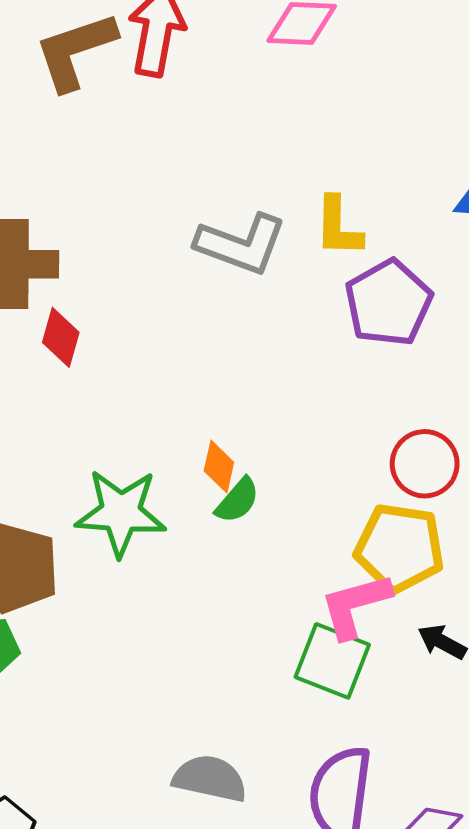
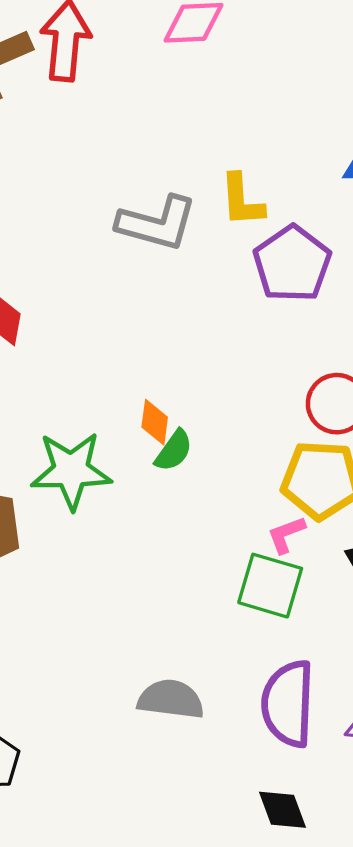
pink L-shape: (355, 605) -> (286, 535), size x0.6

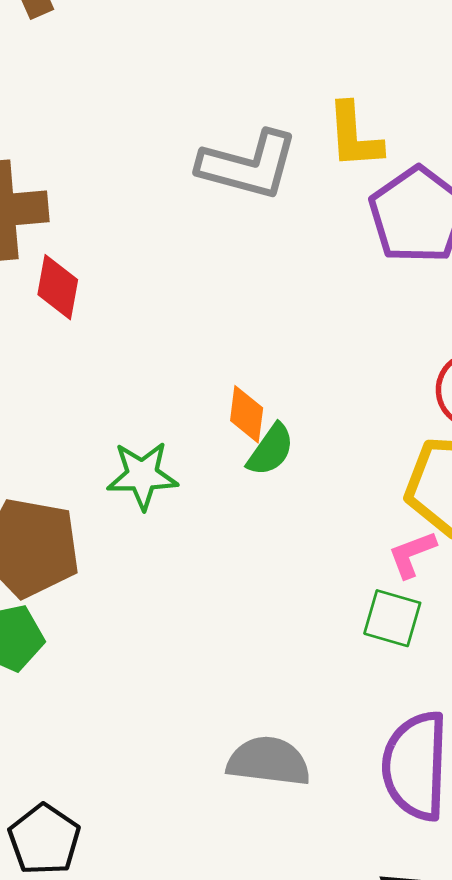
green star: (71, 471) -> (142, 475), size x0.7
green square: (270, 586) -> (392, 618), size x0.7

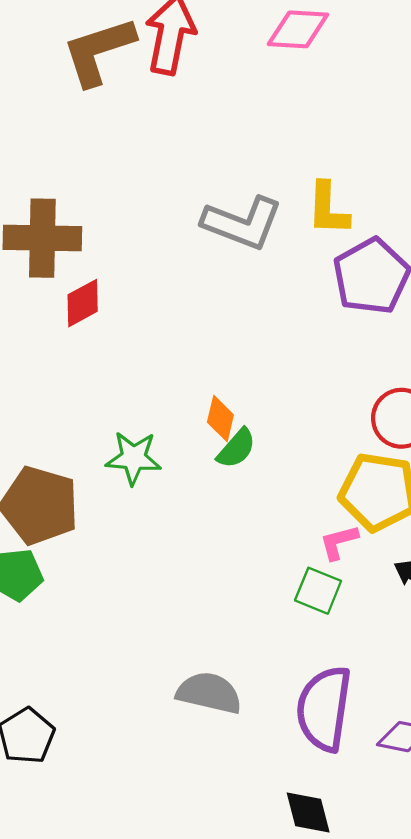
red diamond: (58, 287) -> (83, 303), turned 45

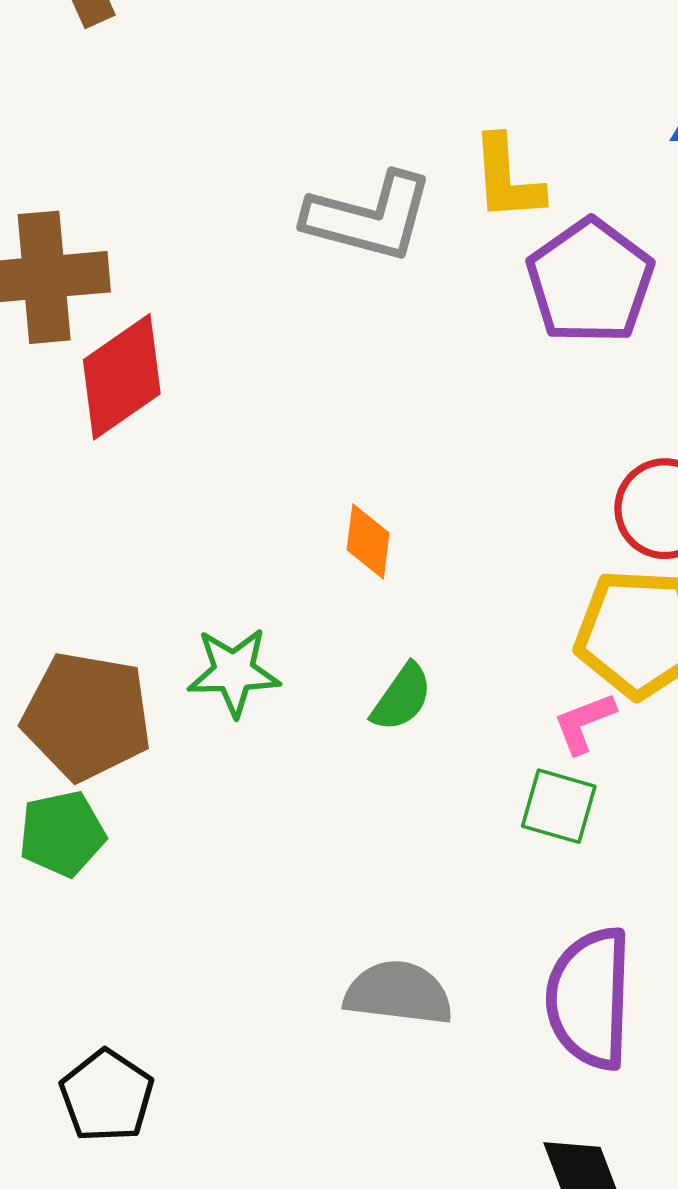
red diamond: (83, 303) -> (122, 377), size x1.5
green semicircle: (236, 448) -> (402, 697), moved
green star: (134, 458) -> (234, 672), moved

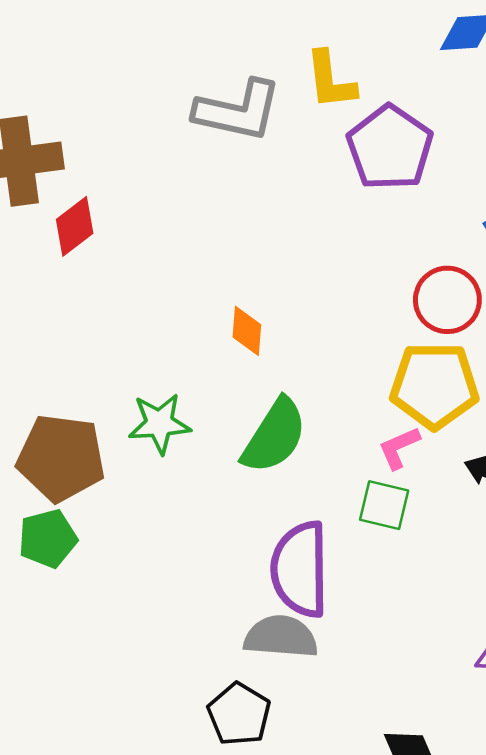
red diamond: (122, 377) -> (75, 226), size x0.7
green semicircle: (402, 697) -> (274, 436), size x1.6
purple semicircle: (589, 998) -> (300, 569), moved
black pentagon: (107, 1096) -> (239, 714), moved

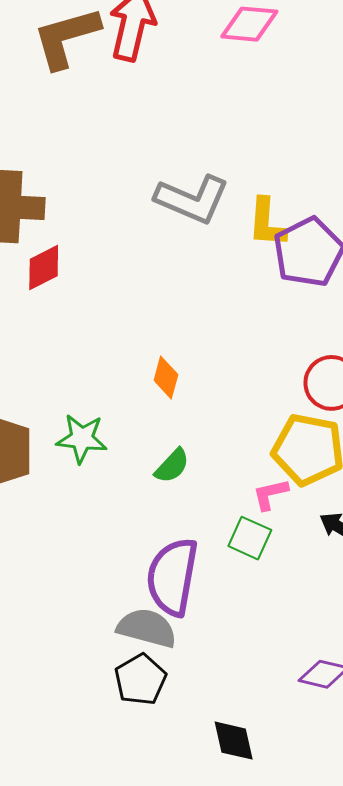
yellow L-shape: (330, 80) -> (267, 223), moved
green semicircle: (274, 436) -> (172, 466), size x0.6
black pentagon: (239, 714) -> (140, 680), moved

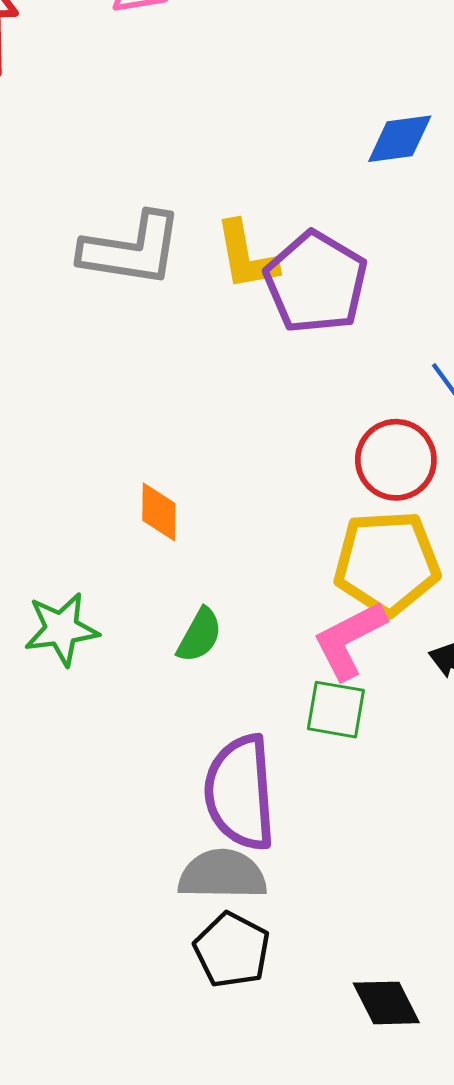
pink L-shape: (270, 494) -> (349, 640), size x1.5

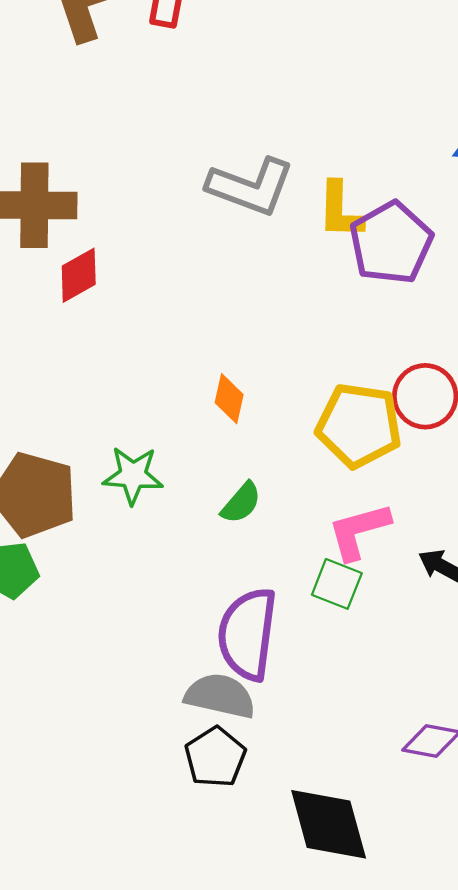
yellow pentagon: (387, 563) -> (359, 425), moved
black diamond: (386, 1003) -> (329, 824), size x1.6

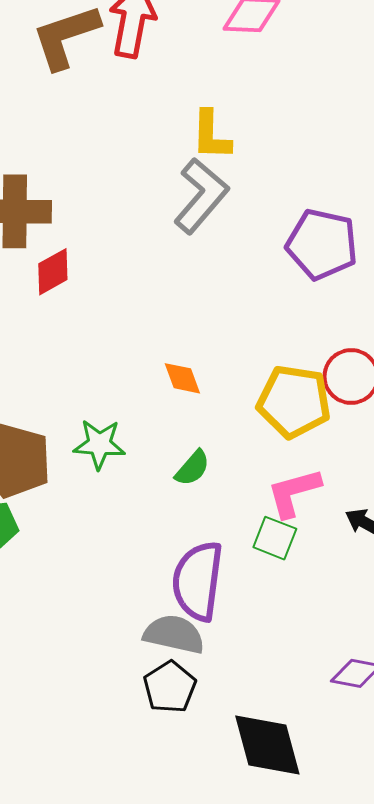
gray L-shape: (251, 187) -> (201, 196), turned -70
yellow L-shape: (340, 210) -> (211, 135), moved
purple pentagon: (391, 243) -> (322, 244), turned -30
orange diamond: (229, 399) -> (182, 378), turned -33

